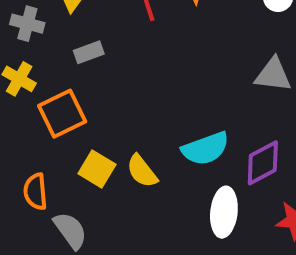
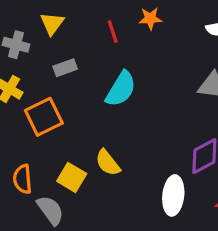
cyan semicircle: (205, 149) -> (121, 89), moved, turned -39
yellow square: (97, 169) -> (72, 177), moved

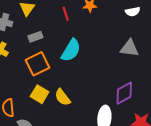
orange square: (44, 117) -> (37, 64), moved
yellow square: (72, 177) -> (40, 94), moved

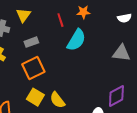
cyan semicircle: (71, 50) -> (76, 40), moved

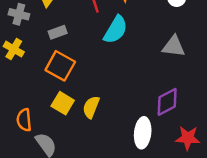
orange square: (33, 68) -> (60, 66), turned -35
yellow semicircle: (57, 100) -> (91, 107), turned 60

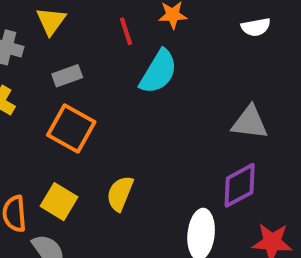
gray triangle: (174, 46) -> (250, 122), moved
yellow square: (63, 103) -> (59, 202), moved

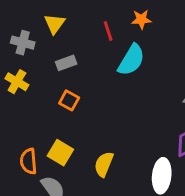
orange square: (71, 129) -> (69, 100), size x0.6
yellow semicircle: (120, 193) -> (104, 164), moved

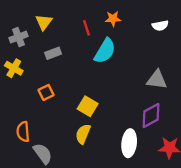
gray cross: (23, 43) -> (18, 37), turned -36
orange square: (69, 100) -> (46, 92), moved, turned 35
yellow square: (60, 153) -> (88, 106), moved

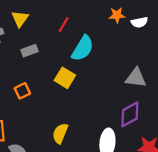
orange star: (113, 19) -> (117, 15), moved
red line: (86, 28) -> (64, 25), turned 49
yellow square: (88, 106) -> (65, 78), moved

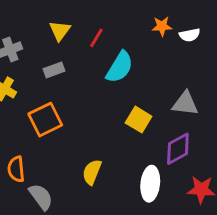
yellow triangle: (20, 19) -> (60, 31), moved
yellow square: (65, 78) -> (139, 120), moved
orange square: (22, 91) -> (45, 120), size x1.6

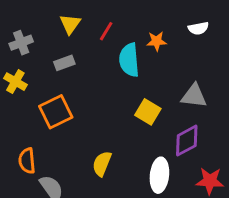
orange star: (162, 26) -> (157, 41), moved
cyan semicircle: (120, 67) -> (129, 60), turned 144

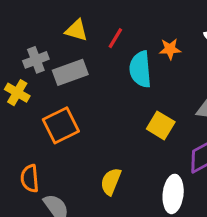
yellow triangle: (70, 24) -> (76, 30), turned -50
gray cross: (21, 43) -> (36, 60), moved
gray rectangle: (64, 63) -> (70, 72), size x1.5

